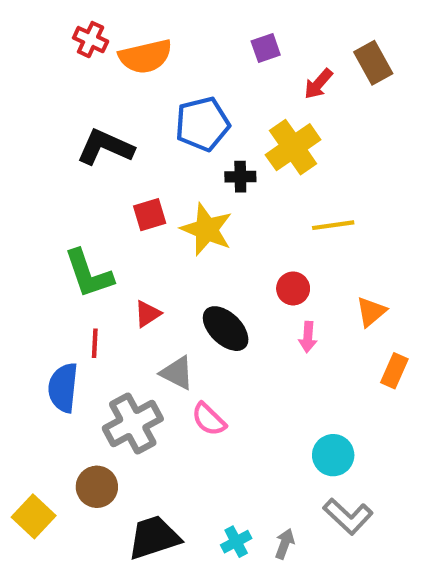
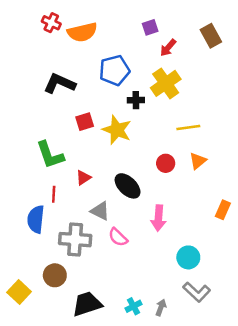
red arrow: (318, 84) -> (168, 48), moved
orange triangle: (371, 312) -> (198, 161), moved
pink arrow: (308, 337) -> (159, 218), moved, size x1.5
gray cross: (133, 423) -> (75, 240), turned 32

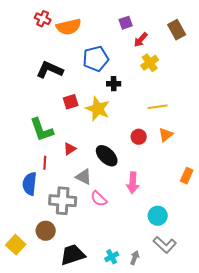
yellow cross: (166, 83) -> (150, 63), moved, size x0.7

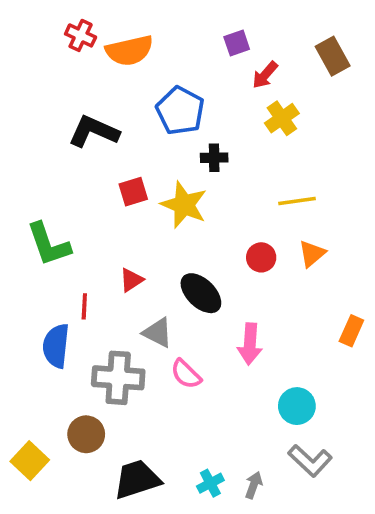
blue pentagon: (96, 59) -> (180, 111), turned -30
green L-shape: (42, 130) -> (49, 244), moved

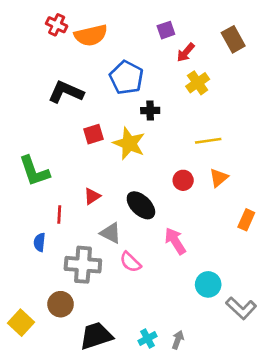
orange rectangle: (351, 331) -> (246, 220), moved
pink arrow: (250, 344) -> (175, 241), turned 144
blue semicircle: (56, 346) -> (39, 242), size x0.6
gray L-shape: (310, 461) -> (241, 308), moved

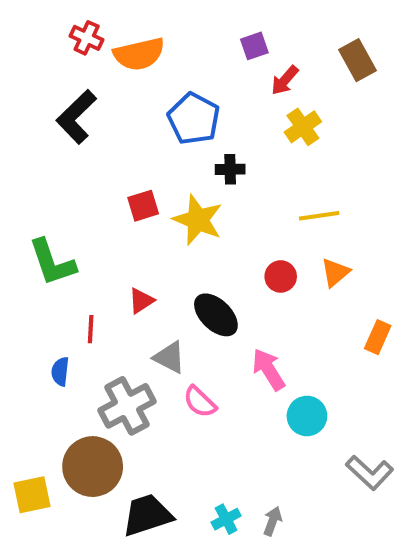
black L-shape: (66, 92) -> (76, 117), moved, turned -68
gray cross: (83, 265) -> (127, 406), turned -32
cyan circle: (208, 284) -> (307, 416), moved
brown circle: (61, 304) -> (93, 467), size x1.5
yellow square: (21, 323) -> (32, 495), turned 35

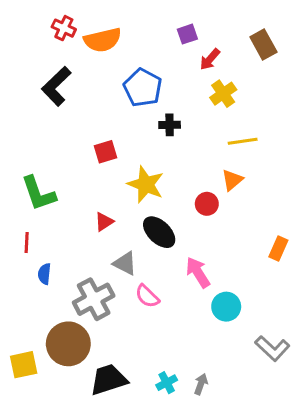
yellow line: (319, 216) -> (243, 141), moved
yellow star: (198, 220) -> (146, 184), moved
orange triangle: (335, 272) -> (232, 180), moved
red line: (91, 329) -> (27, 243), moved

